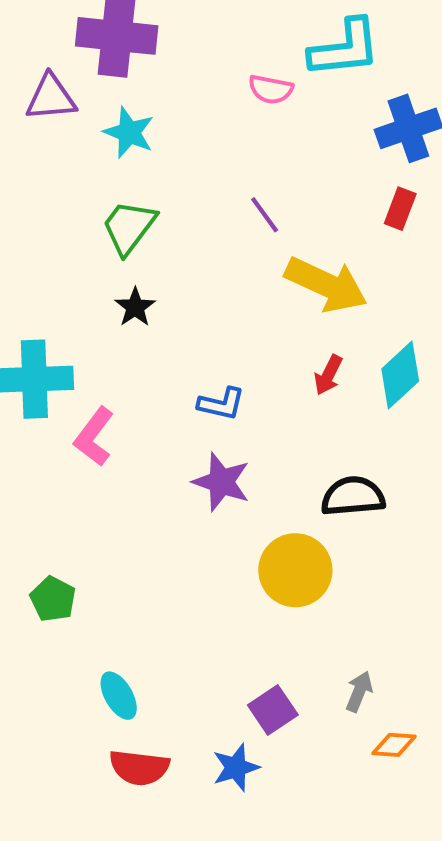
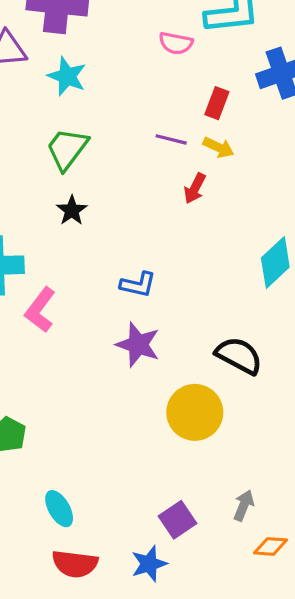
red rectangle: (400, 209) -> (217, 103), moved
purple line: (265, 215) -> (171, 139), turned -40
yellow arrow: (326, 285) -> (218, 147), moved, size x0.5
red arrow: (328, 375) -> (195, 188), moved
black semicircle: (353, 496) -> (239, 356), turned 33

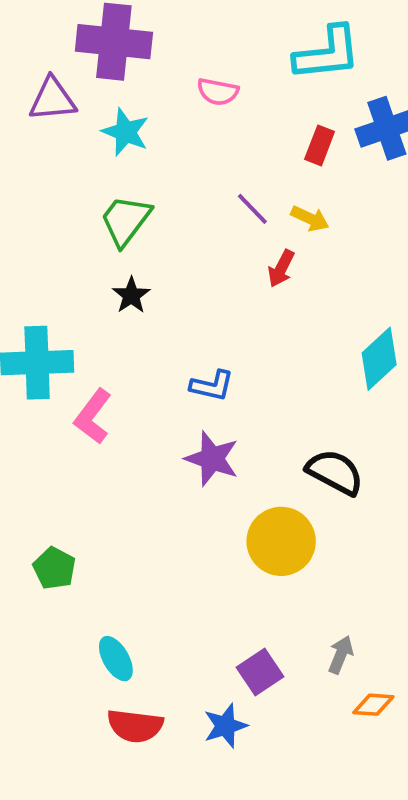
pink semicircle: (176, 43) -> (218, 92), moved
red rectangle: (217, 103) -> (320, 145), moved
purple line: (171, 139) -> (252, 209), turned 32

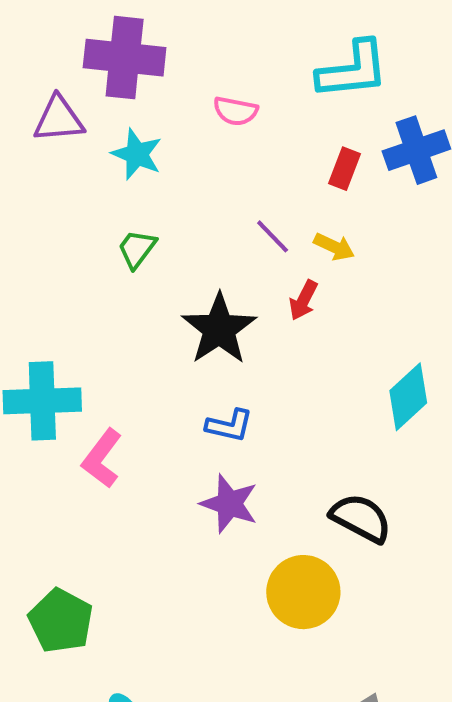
green trapezoid: (125, 220) -> (137, 249), size x0.7
black star: (131, 295) -> (219, 329), moved, size x1.8
green pentagon: (54, 568) -> (61, 621), size x1.4

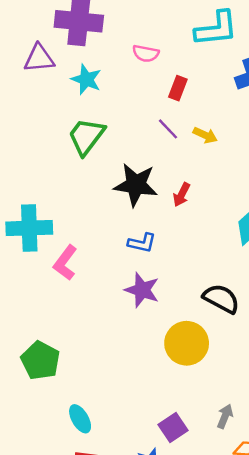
red rectangle: (344, 169) -> (178, 88), moved
green trapezoid: (137, 249) -> (86, 136), size x1.6
red arrow: (303, 300) -> (182, 195), moved
black star: (219, 329) -> (136, 185), turned -30

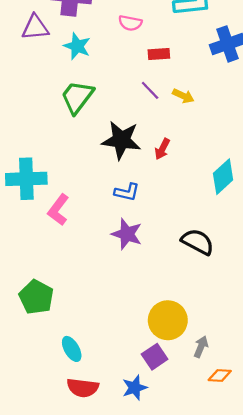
red rectangle: (178, 88) -> (159, 54), turned 65
yellow circle: (187, 343) -> (168, 320), moved

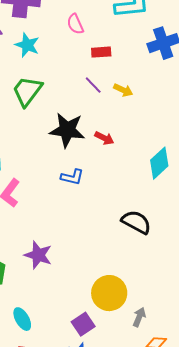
pink semicircle: (130, 23) -> (75, 24), turned 55
red arrow: (162, 149) -> (104, 138), turned -90
purple star: (127, 234) -> (38, 255), moved
purple square: (155, 357) -> (83, 324), moved

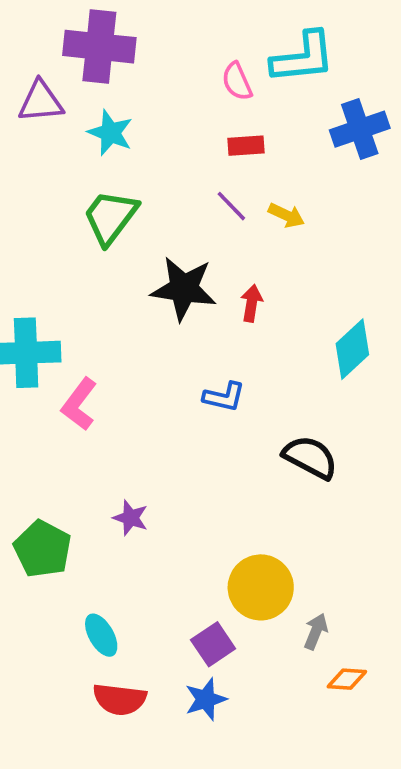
pink semicircle: (75, 24) -> (237, 81), moved
red arrow: (104, 138) -> (252, 303), turned -108
blue L-shape: (72, 177) -> (224, 397), moved
purple star: (38, 255) -> (131, 518), size x0.7

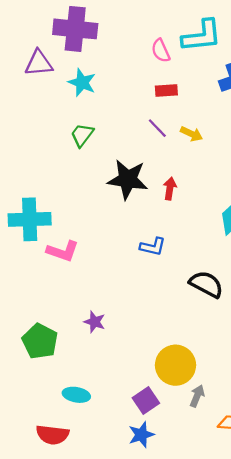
green trapezoid: (110, 217) -> (82, 135), size x0.7
pink L-shape: (79, 404) -> (63, 251), turned -108
gray arrow: (316, 631) -> (197, 396), moved
cyan ellipse: (101, 635) -> (76, 395), turned -50
red semicircle: (120, 699) -> (52, 435), moved

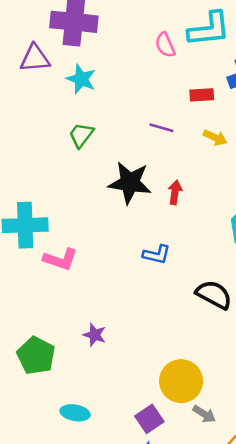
red rectangle: (166, 91) -> (202, 95), moved
purple line: (157, 128) -> (162, 128), turned -30
yellow arrow: (191, 134) -> (215, 138), moved
gray arrow: (197, 396) -> (204, 414), turned 100

